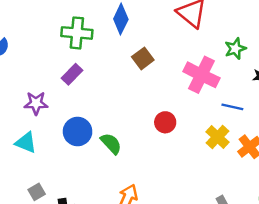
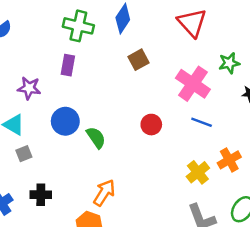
purple rectangle: (72, 74) -> (68, 65), turned -42
blue line: (232, 107) -> (202, 122), moved
yellow cross: (217, 137) -> (198, 172), moved
gray square: (37, 192) -> (24, 154), moved

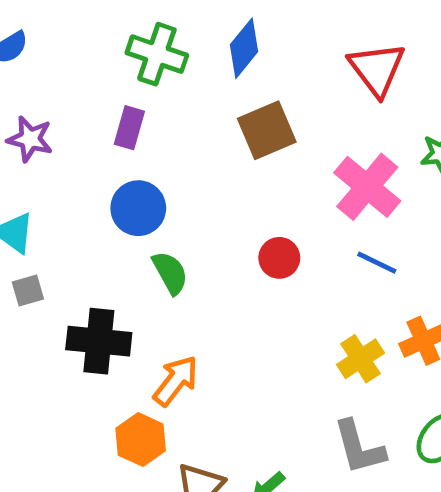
brown square: (139, 60) -> (267, 130), size x1.4
purple star: (29, 88) -> (30, 139), moved
blue circle: (65, 121) -> (138, 208), moved
black cross: (41, 195) -> (99, 341), moved, size x1.5

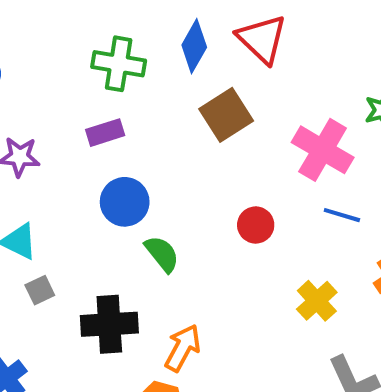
red triangle: (377, 69) -> (262, 39), moved
purple rectangle: (129, 128) -> (105, 133), turned 66
yellow cross: (360, 359) -> (317, 301), moved

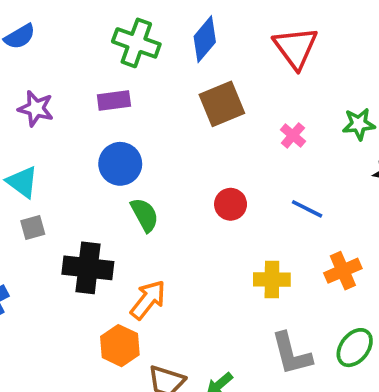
red triangle: (262, 39) -> (296, 48), moved
pink cross: (323, 150) -> (293, 135), moved, size x0.5
yellow cross: (317, 301) -> (272, 280), turned 33

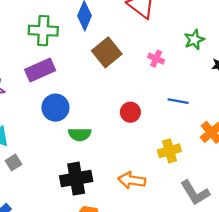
purple rectangle: (114, 101) -> (40, 70), size x1.4
green semicircle: (145, 215) -> (80, 134), turned 135
black cross: (88, 268) -> (76, 179), moved
orange arrow: (148, 300) -> (132, 180), moved, turned -104

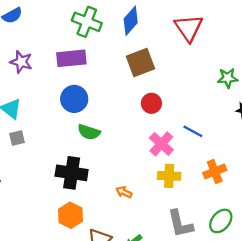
pink cross: (156, 59) -> (161, 144), moved, size x1.5
red circle: (130, 112) -> (151, 103), moved
orange arrow: (132, 180) -> (124, 192), size x0.6

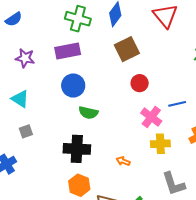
blue line: (193, 131) -> (177, 104), turned -36
gray square: (17, 138) -> (26, 131), moved

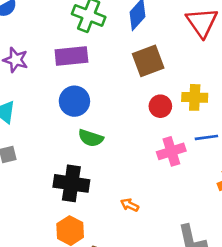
pink cross: (151, 117) -> (171, 151), turned 30
yellow cross: (160, 144) -> (195, 97), moved

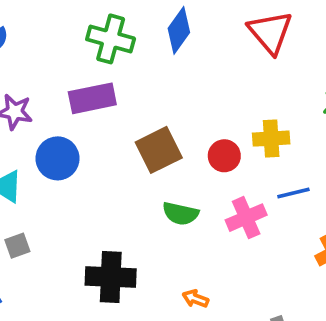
brown square: (148, 61) -> (159, 150), moved
blue circle: (74, 101) -> (58, 158), moved
green semicircle: (91, 138) -> (180, 214), moved

